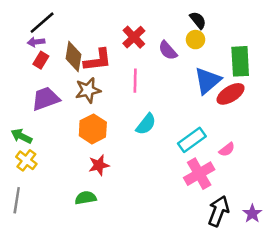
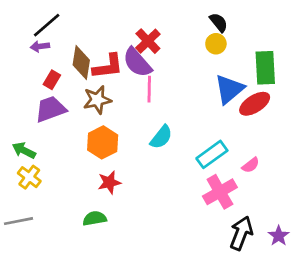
purple semicircle: (168, 50) -> (137, 62), moved, size x1.4
red rectangle: (41, 60) -> (52, 80), moved
gray line: (17, 200) -> (19, 221), turned 70

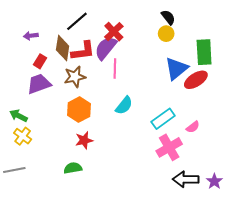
black line: (47, 25) -> (77, 21), moved
purple semicircle: (137, 62) -> (106, 48), turned 80
black arrow: (241, 233) -> (186, 179), turned -110

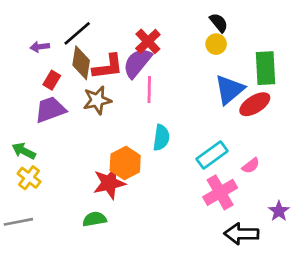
black line: (77, 21) -> (77, 33), moved
cyan semicircle: (124, 105) -> (161, 138), turned -30
orange hexagon: (79, 110) -> (125, 163), moved
red star: (84, 140) -> (109, 183), size x1.4
purple star: (214, 181) -> (279, 211), moved

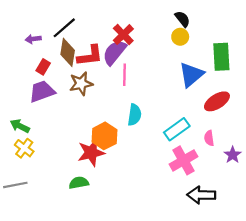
red ellipse: (255, 104) -> (217, 101), moved
pink semicircle: (251, 166) -> (209, 138), turned 120
purple star: (279, 211) -> (233, 155), moved

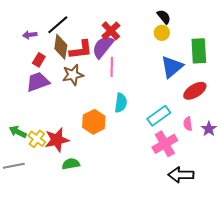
green arrow: (20, 126) -> (18, 132), moved
yellow cross: (24, 148) -> (37, 139), moved
red star: (91, 153) -> (57, 140), moved
purple star: (233, 155) -> (209, 129), moved

